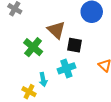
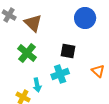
brown triangle: (56, 30) -> (33, 23), moved

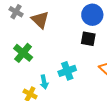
black square: (68, 51) -> (88, 39), moved
green cross: (27, 53) -> (23, 53), moved

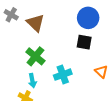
green cross: (23, 53) -> (35, 56), moved
cyan arrow: (44, 82) -> (32, 81), moved

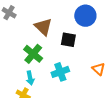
brown triangle: (35, 23) -> (43, 27), moved
black square: (84, 42) -> (68, 40), moved

